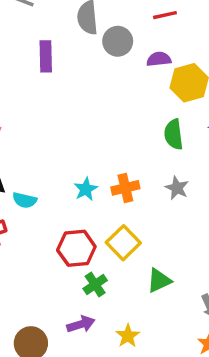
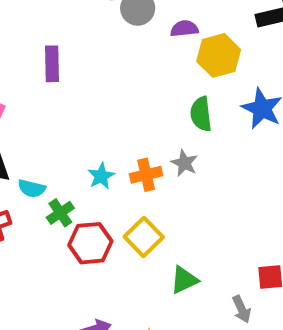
purple rectangle: (46, 56) -> (52, 64), moved
gray star: (177, 188) -> (184, 163), moved
green cross: (95, 285) -> (60, 213), moved

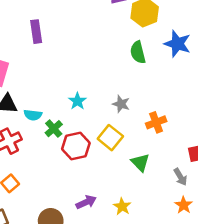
gray star: (184, 163) -> (121, 104), moved
orange cross: (146, 175) -> (156, 122), moved
green triangle: (184, 280) -> (140, 162), turned -42

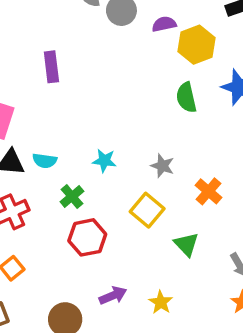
cyan star: (77, 101) -> (104, 161), turned -30
cyan semicircle: (33, 115) -> (45, 161), moved
orange cross: (156, 122) -> (208, 191), turned -30
red hexagon: (76, 146) -> (87, 237), moved

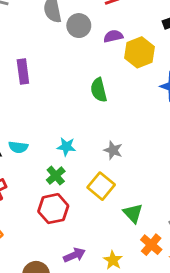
green semicircle: (186, 98) -> (99, 90), moved
orange cross: (208, 191) -> (151, 245), moved
green cross: (72, 197) -> (56, 176), moved

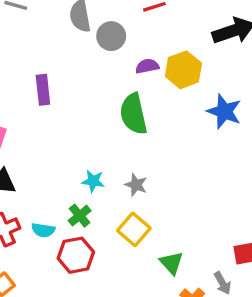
purple semicircle: (113, 36) -> (147, 66), moved
green semicircle: (99, 90) -> (133, 114), size x1.4
cyan semicircle: (18, 147) -> (43, 230), moved
gray star: (113, 150) -> (136, 185), moved

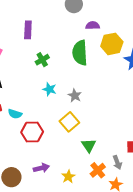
yellow hexagon: (183, 70) -> (112, 44), moved
green cross: (80, 216) -> (42, 60), moved

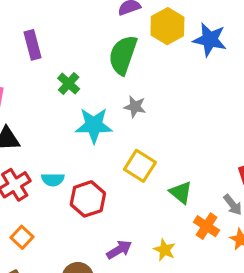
green semicircle: (80, 53) -> (123, 55), turned 40
cyan star: (49, 89) -> (94, 125), size x1.6
gray star: (75, 95) -> (135, 107), moved

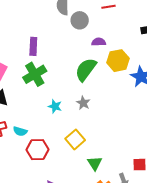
green cross: (69, 84) -> (35, 74), moved, size x1.6
cyan star: (94, 125) -> (55, 106), size x0.6

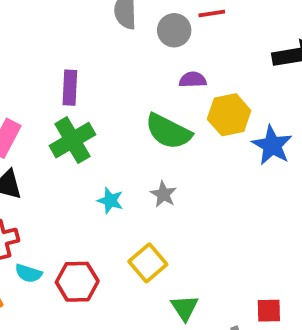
gray circle: (80, 20) -> (174, 30), moved
green semicircle: (86, 70) -> (168, 131), turned -100
cyan semicircle: (20, 131) -> (28, 273), moved

